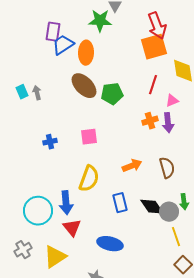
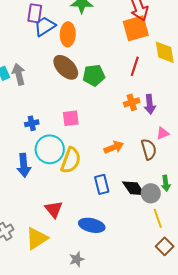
gray arrow: (37, 93) -> (19, 74), size x1.5
pink triangle: (172, 101) -> (163, 133), moved
blue arrow: (66, 203) -> (24, 165), moved
cyan circle: (38, 211) -> (50, 149), moved

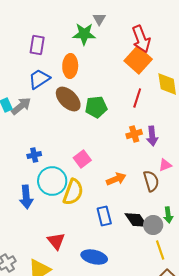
blue trapezoid: (45, 26) -> (39, 79), moved
orange square: (136, 28) -> (138, 60), turned -32
gray arrow: (19, 74) -> (21, 106), turned 65
pink square: (71, 118) -> (82, 159), moved, turned -30

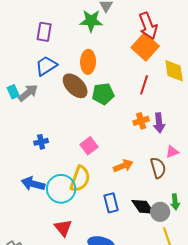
orange ellipse: (70, 66) -> (88, 62), moved
cyan circle: (52, 181) -> (61, 189), moved
blue arrow: (26, 197) -> (33, 184), turned 110

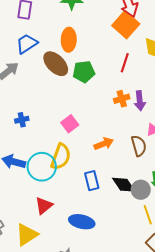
red triangle: (63, 228) -> (44, 206), turned 30

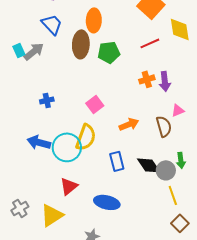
blue trapezoid: (27, 44) -> (52, 24), turned 80
red line: (125, 63) -> (150, 43), turned 48
brown ellipse: (56, 64) -> (81, 44), turned 48

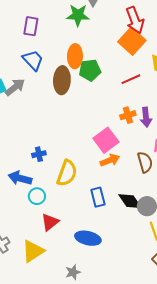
green pentagon: (109, 52) -> (90, 70), moved
blue cross: (47, 100) -> (39, 154), moved
pink square: (95, 104) -> (106, 140), moved, size x1.4
cyan circle: (67, 147) -> (37, 196), moved, size x0.6

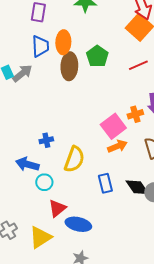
orange ellipse: (75, 56) -> (63, 42), moved
blue trapezoid: (33, 60) -> (40, 46), turned 40
green pentagon: (90, 70) -> (97, 56), turned -30
orange cross: (128, 115) -> (135, 114), moved
blue ellipse: (88, 238) -> (78, 224), moved

